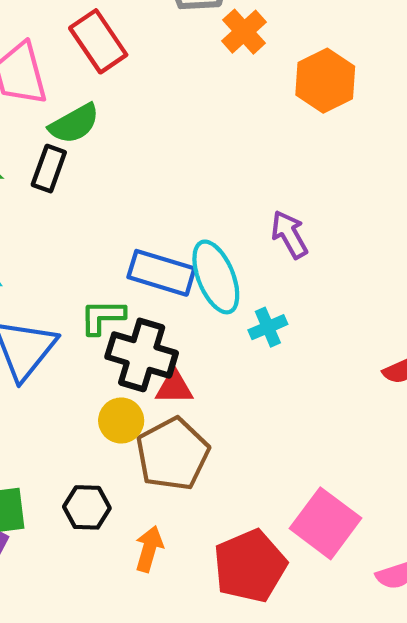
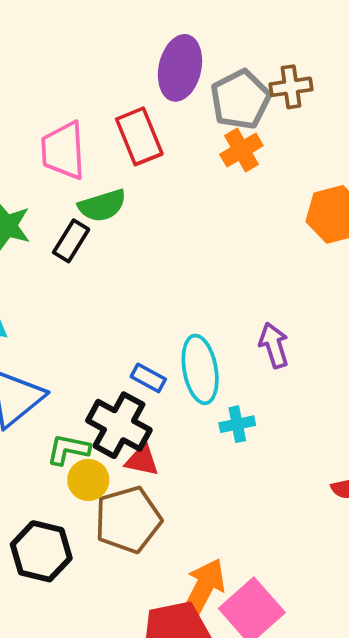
orange cross: (244, 32) -> (241, 150), moved
blue rectangle: (161, 273) -> (148, 378), moved, size x0.6
green L-shape: (103, 317) -> (68, 449), moved
black hexagon: (87, 507) -> (41, 551), size x1.4
orange arrow: (149, 549) -> (203, 589), moved, size x1.5

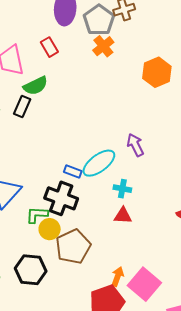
red rectangle: (139, 136) -> (49, 47), size x0.7
cyan ellipse: (200, 369) -> (99, 163), turned 72
cyan cross: (237, 424) -> (122, 189), turned 30
red triangle: (142, 460) -> (123, 216), moved
orange arrow: (203, 589) -> (118, 277), size x0.6

